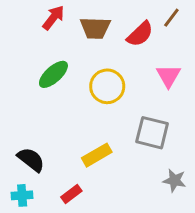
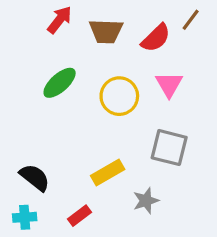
pink triangle: (168, 76) -> (169, 84), moved
gray star: (174, 180) -> (146, 201), moved, turned -30

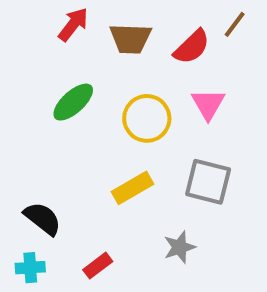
yellow rectangle: (108, 172) -> (132, 188), moved

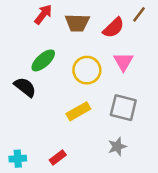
black semicircle: (43, 219) -> (25, 87), moved
gray star: (179, 247) -> (117, 147), moved

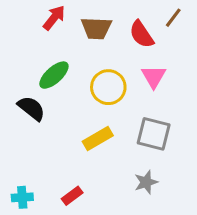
red semicircle: (114, 28) -> (142, 34), turned 100

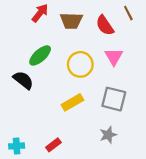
brown line: (173, 18) -> (128, 13), turned -64

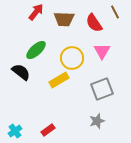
gray square: (114, 99) -> (102, 89), turned -35
yellow rectangle: (72, 102) -> (59, 80), moved
cyan cross: (17, 146) -> (15, 131), turned -32

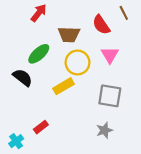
brown trapezoid: (64, 19) -> (69, 34), moved
gray square: (102, 89) -> (110, 96), turned 30
red rectangle: (48, 130) -> (41, 127), moved

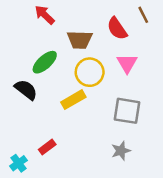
red arrow: (39, 13) -> (45, 15), turned -84

